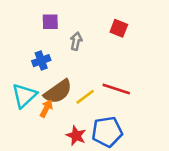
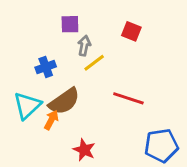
purple square: (50, 22) -> (70, 24), moved
yellow line: (85, 97) -> (94, 63), moved
blue pentagon: (107, 132) -> (161, 146), moved

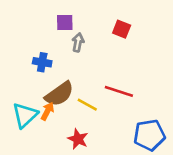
yellow line: (94, 63) -> (87, 105), moved, turned 66
blue cross: (46, 67) -> (42, 62), turned 30
cyan triangle: (27, 106) -> (25, 115), moved

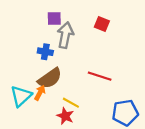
gray arrow: (78, 42) -> (65, 35), size x1.6
blue cross: (42, 62) -> (45, 52), moved
yellow line: (87, 105) -> (71, 103), moved

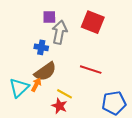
red square: (102, 24) -> (93, 22), size x1.6

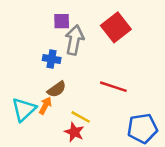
red square: (93, 22) -> (116, 27), turned 30
brown semicircle: (45, 72) -> (57, 89), size x0.7

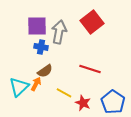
purple square: (62, 21) -> (37, 26), moved, size x1.5
blue pentagon: (142, 128) -> (113, 102), turned -30
red star: (74, 132) -> (83, 103), moved

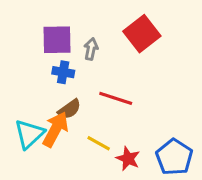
gray arrow: (59, 32) -> (91, 49), size x0.6
red line: (90, 69) -> (116, 98), moved
orange arrow: (36, 84) -> (55, 129), size x1.6

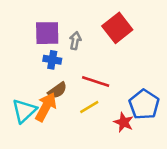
yellow line: (99, 143) -> (89, 107), moved, turned -60
blue pentagon: (174, 157) -> (144, 104), moved
red star: (128, 159) -> (124, 122), moved

